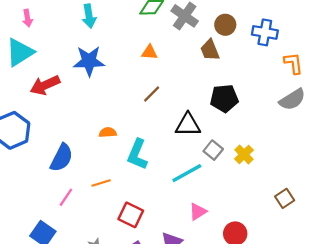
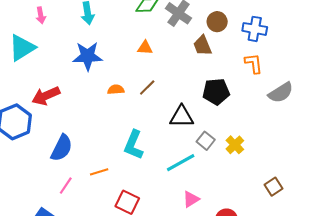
pink arrow: (27, 18) -> (41, 15), moved
orange L-shape: (293, 63) -> (254, 63), moved
red arrow: (45, 85) -> (46, 96), moved
orange semicircle: (108, 132) -> (116, 90), moved

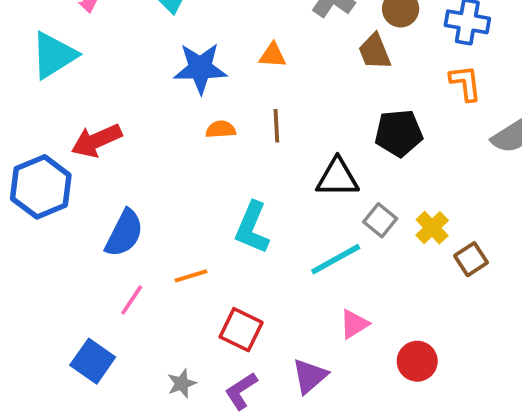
blue star: (88, 56) -> (200, 68), moved
brown line: (147, 87) -> (276, 126), turned -48
brown square: (273, 187) -> (471, 259), moved

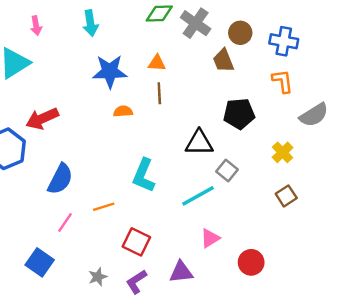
brown line: (276, 126) -> (159, 93), moved
yellow cross: (432, 228) -> (283, 152), moved
purple triangle: (310, 376) -> (181, 272), turned 35

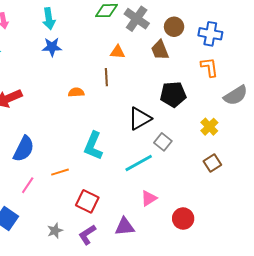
orange triangle: (157, 63) -> (118, 52), moved
blue star: (110, 71) -> (52, 47), moved, size x0.7
black triangle: (199, 143) -> (140, 119), turned -30

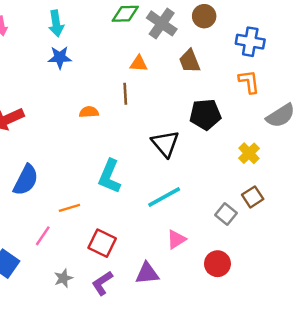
brown circle: (174, 27) -> (204, 16), moved
black triangle: (140, 119) -> (165, 144), turned -40
gray square: (163, 142) -> (226, 214), moved
pink line: (28, 185) -> (43, 236), moved

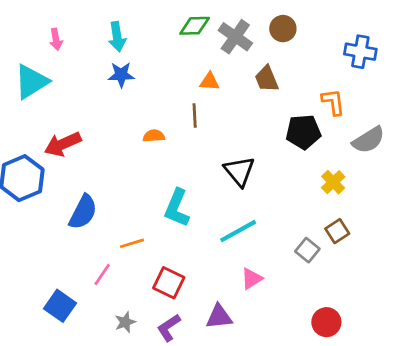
blue cross: (250, 42) -> (360, 52), moved
black pentagon: (205, 114) -> (303, 132), moved
red circle: (217, 264) -> (326, 322), moved

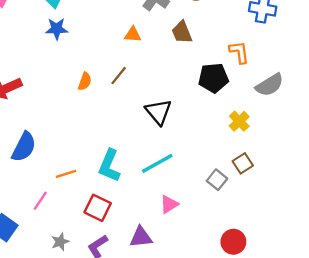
brown line: (195, 116) -> (119, 76), moved, turned 42
orange semicircle: (154, 136) -> (85, 81), turned 114
cyan L-shape: (177, 208) -> (109, 166), moved

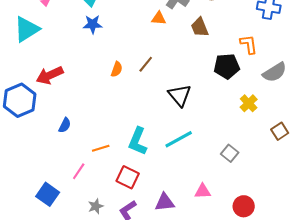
orange triangle: (133, 35) -> (159, 18), moved
blue semicircle: (24, 147) -> (65, 125), size x0.6
brown square: (243, 163) -> (280, 131), moved
pink triangle: (169, 204) -> (203, 191), moved, turned 30

